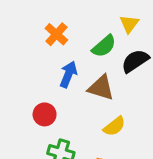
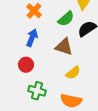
blue arrow: (68, 74) -> (32, 38), moved

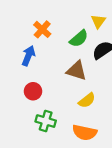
blue arrow: (32, 38) -> (28, 56), moved

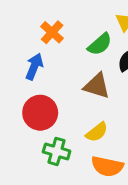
red circle: (33, 91) -> (40, 113), size x1.5
yellow semicircle: (87, 100) -> (97, 132), moved

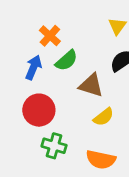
green semicircle: (100, 44) -> (66, 61), moved
yellow semicircle: (97, 132) -> (104, 117), moved

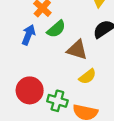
red circle: (39, 110) -> (30, 90), moved
green cross: (54, 146) -> (57, 101), moved

